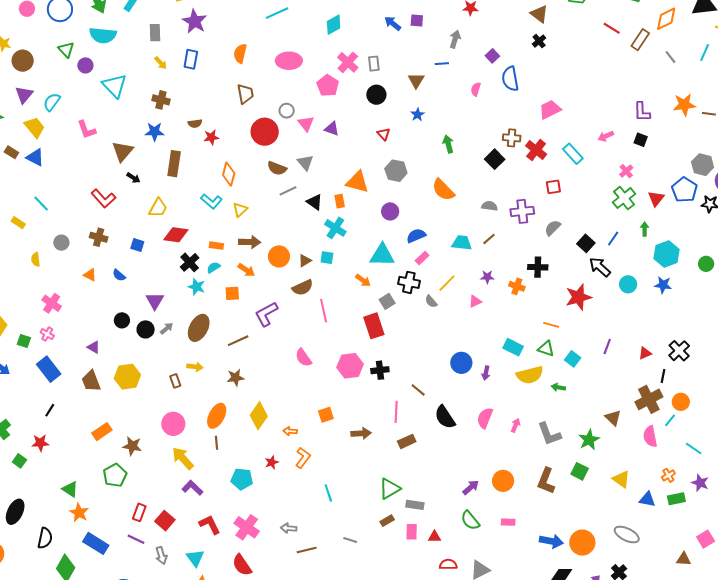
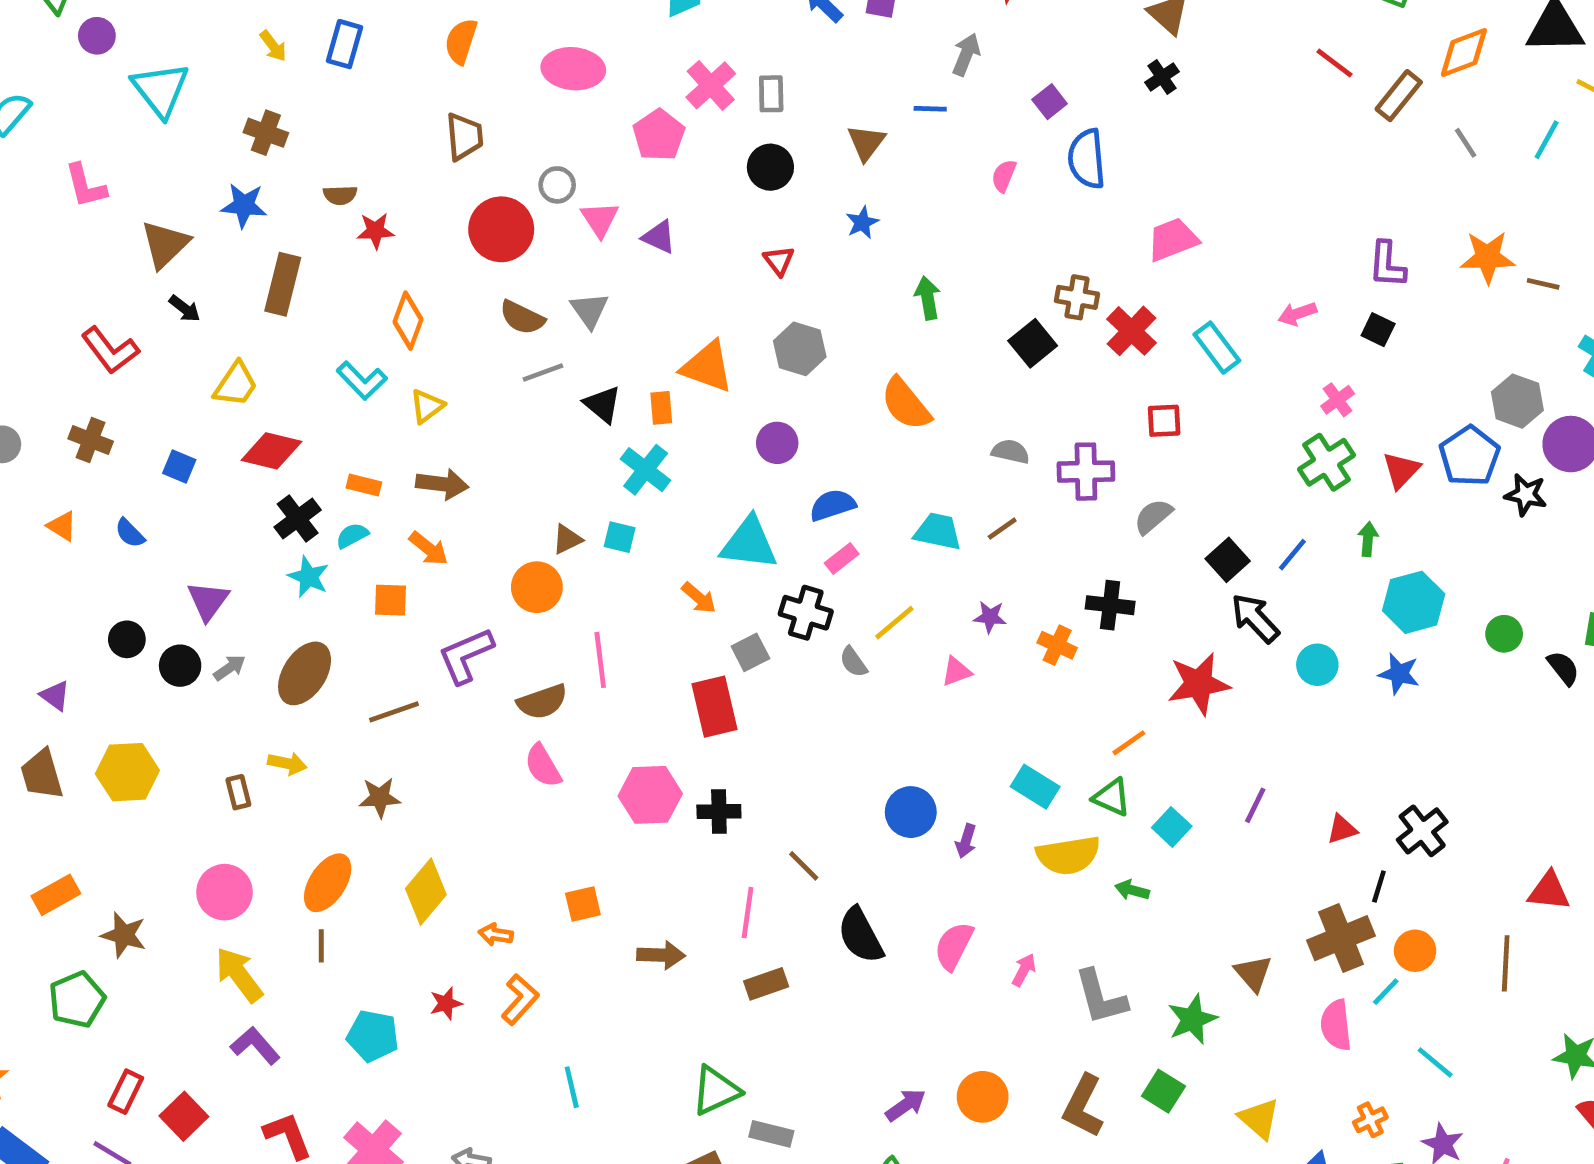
orange circle: (279, 256) -> (537, 587), moved
brown semicircle: (303, 288) -> (542, 702), moved
orange line: (551, 325) -> (1129, 743), turned -56

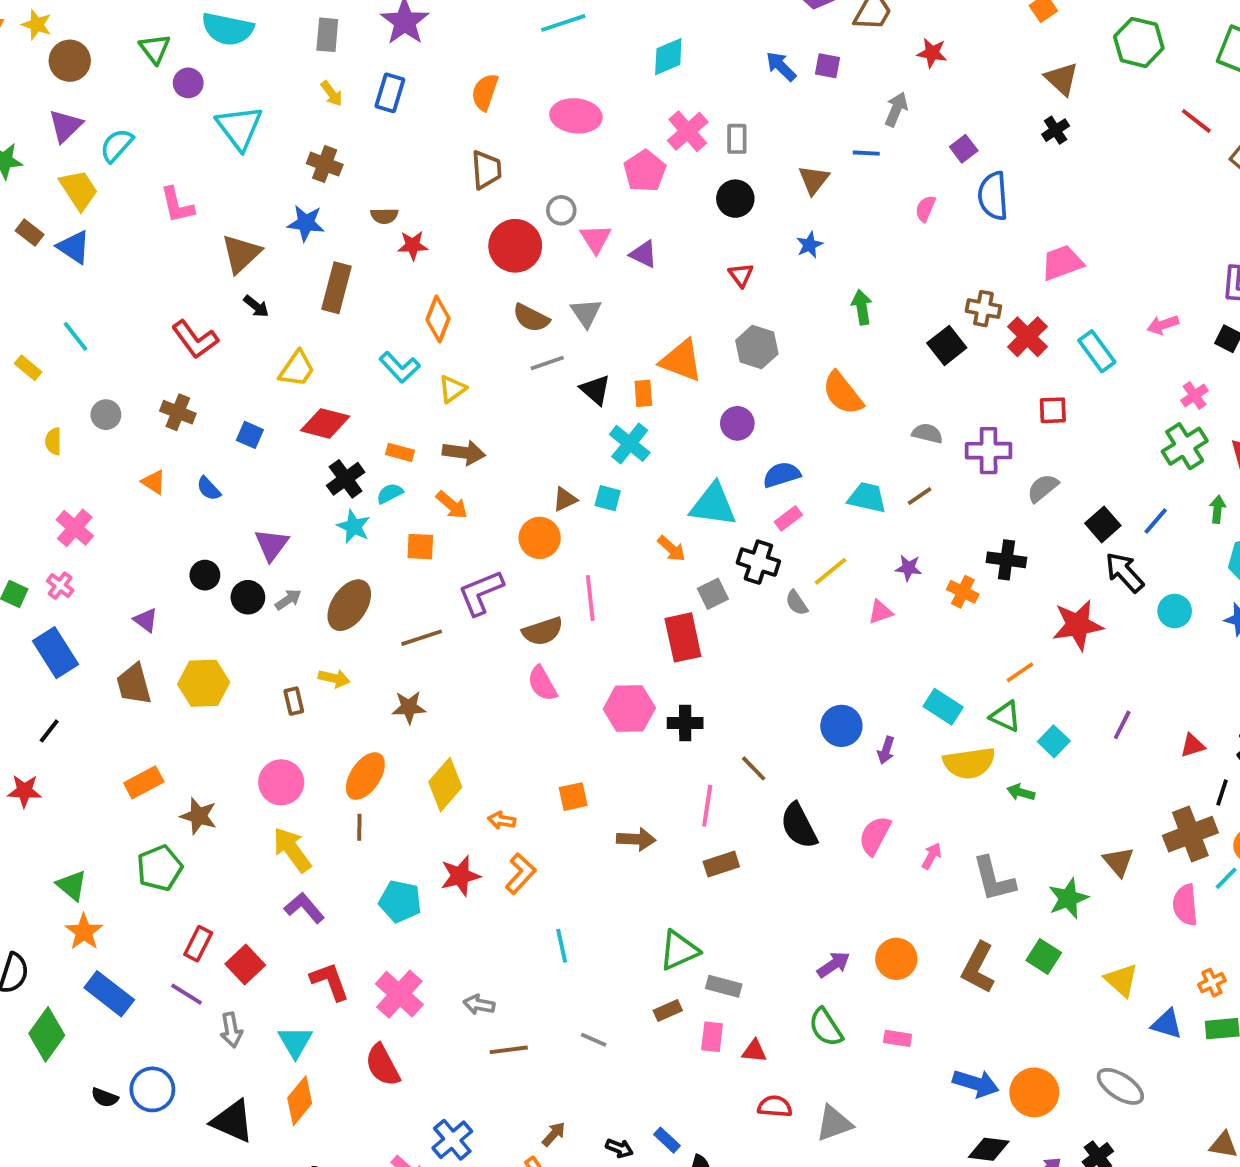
red star: (446, 1003) -> (460, 876), size x1.5

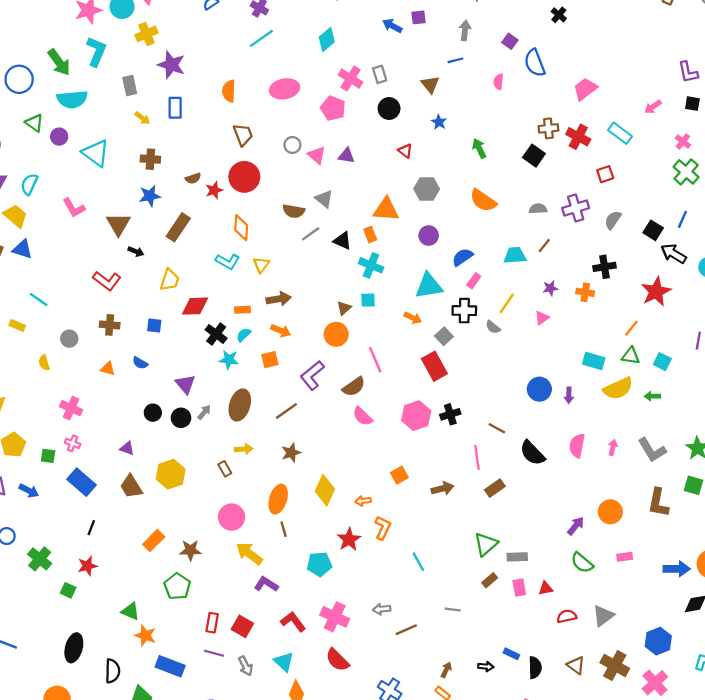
red circle: (515, 246) -> (244, 177), moved
brown rectangle: (336, 288) -> (178, 227), turned 36

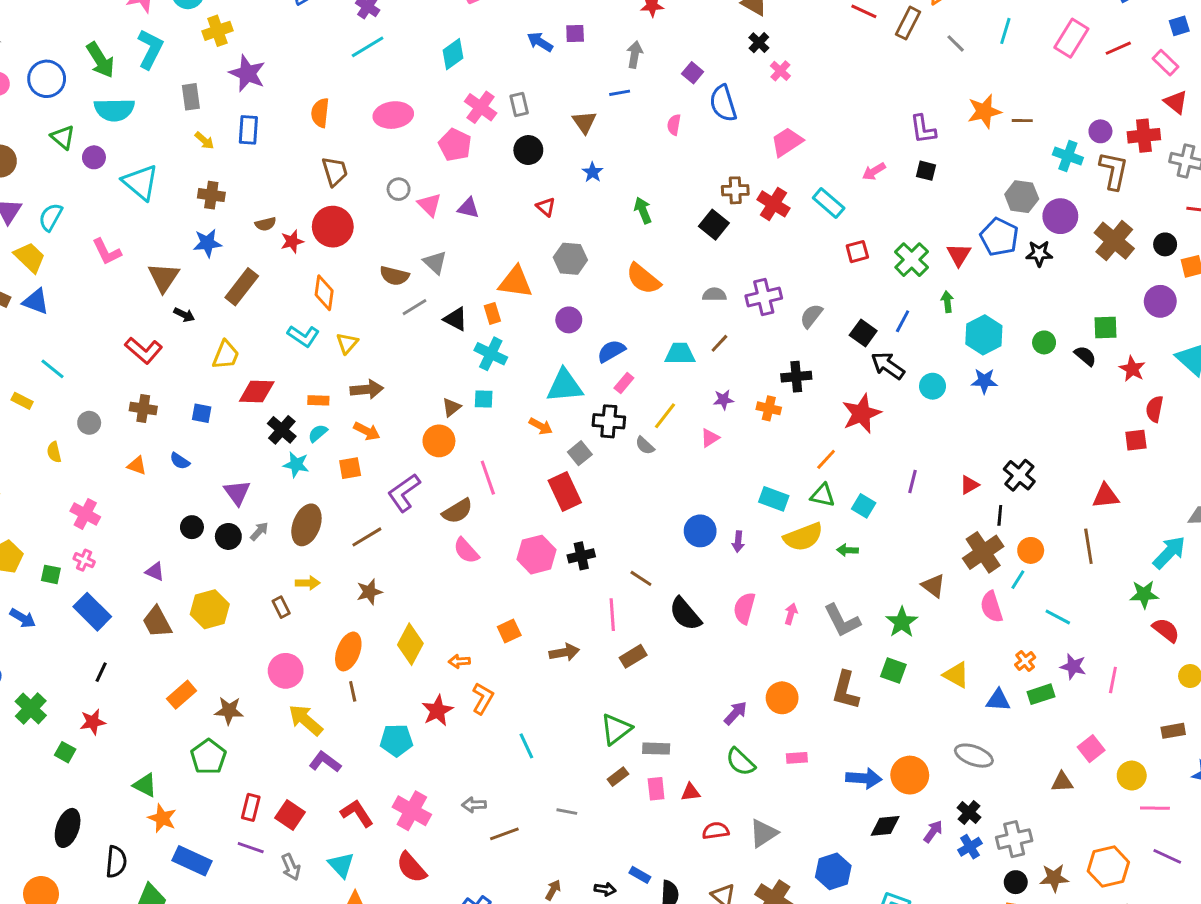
pink cross: (683, 142) -> (780, 71), moved
red square: (605, 174) -> (857, 252), moved

